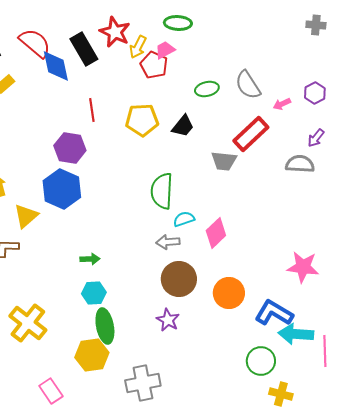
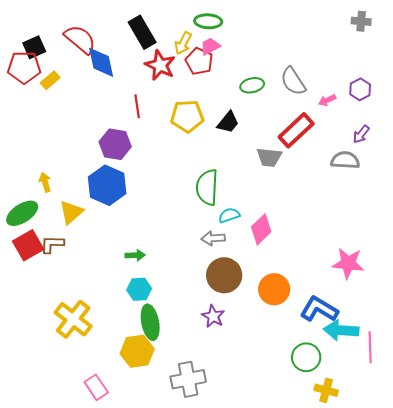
green ellipse: (178, 23) -> (208, 21), moved
red star: (115, 32) -> (160, 65), moved
black rectangle: (84, 49) -> (142, 32), moved

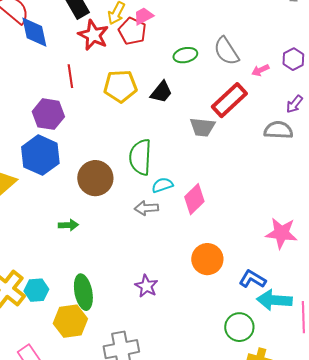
brown circle: (224, 275) -> (95, 178), moved
cyan hexagon: (139, 289) -> (36, 290), moved
blue L-shape: (319, 309) -> (252, 279), size x0.7

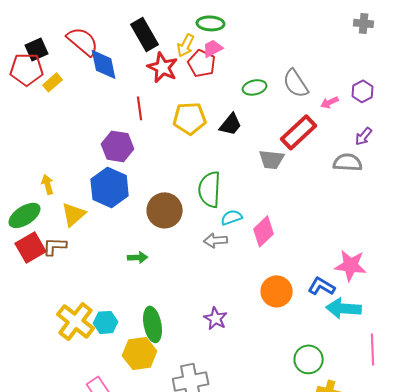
blue L-shape: (252, 279) -> (322, 286), moved
cyan arrow: (274, 300) -> (344, 308), moved

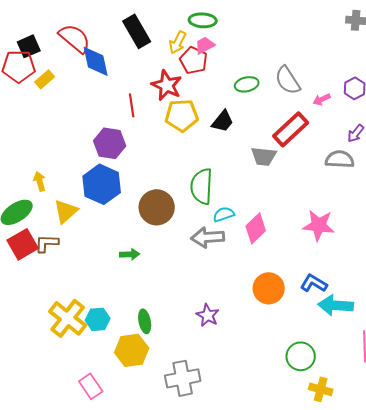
red star: (163, 67) -> (167, 85), moved
gray arrow: (216, 240) -> (208, 237), size x1.4
pink star: (351, 265) -> (319, 225), moved
green ellipse: (153, 324) -> (145, 321), size x0.7

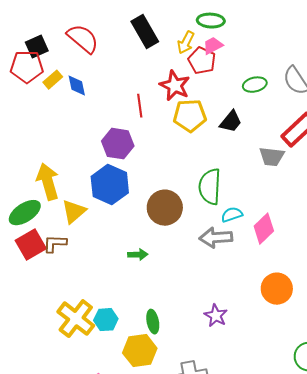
blue diamond: (96, 61) -> (77, 86), moved, size x0.7
yellow arrow: (40, 181) -> (48, 182), size x1.8

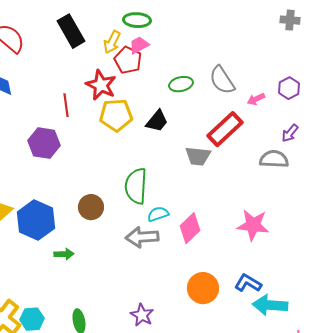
blue hexagon: (110, 185) -> (36, 220), moved
brown circle: (165, 208) -> (91, 207), size x0.7

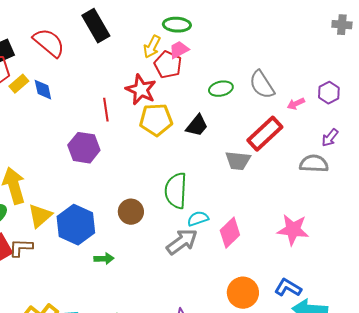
gray cross: (290, 20) -> (342, 25), moved
black rectangle: (71, 31) -> (96, 26), moved
gray arrow: (142, 237) -> (182, 242), turned 148

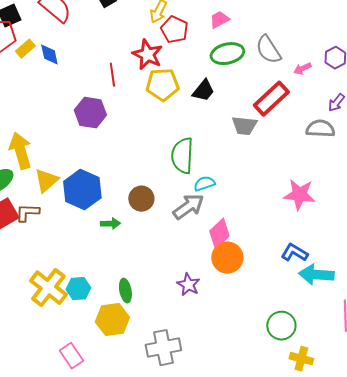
pink trapezoid: (179, 50) -> (219, 20), moved
green ellipse: (221, 89) -> (227, 54), size x1.4
brown circle: (131, 212) -> (141, 199), moved
pink diamond: (230, 233) -> (219, 234), moved
orange circle: (243, 293) -> (227, 258), moved

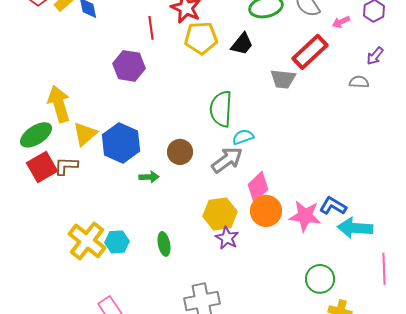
gray semicircle: (320, 129) -> (359, 82), size x0.7
pink star: (299, 195) -> (305, 216), moved
yellow hexagon: (112, 320) -> (220, 214), moved

